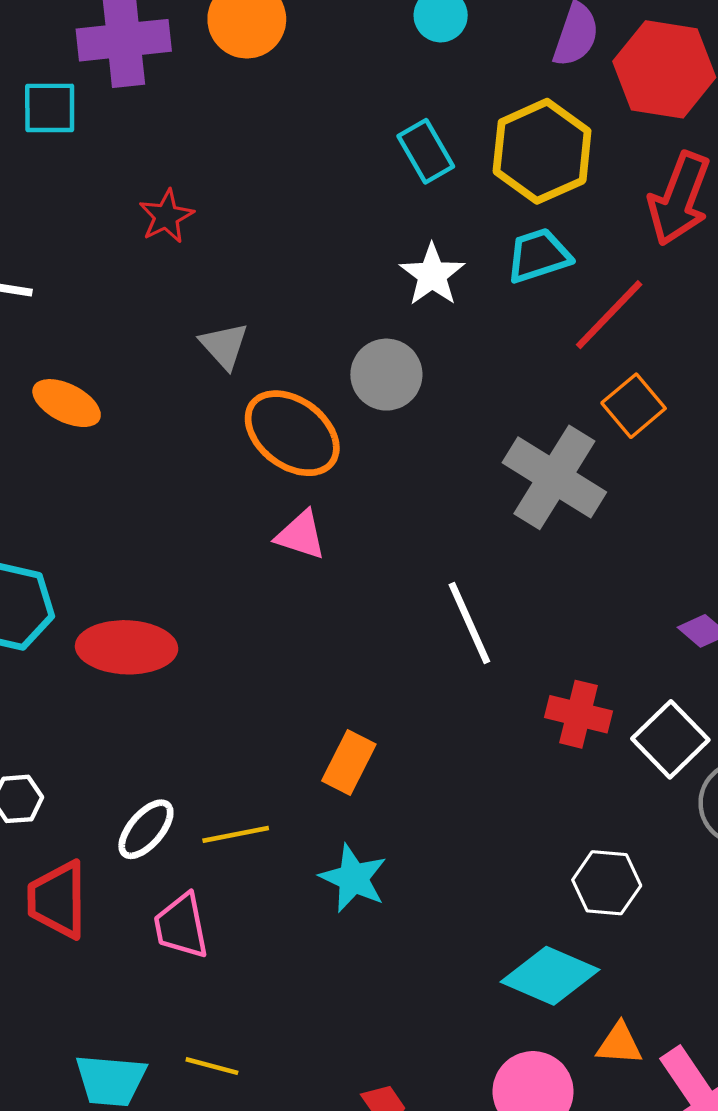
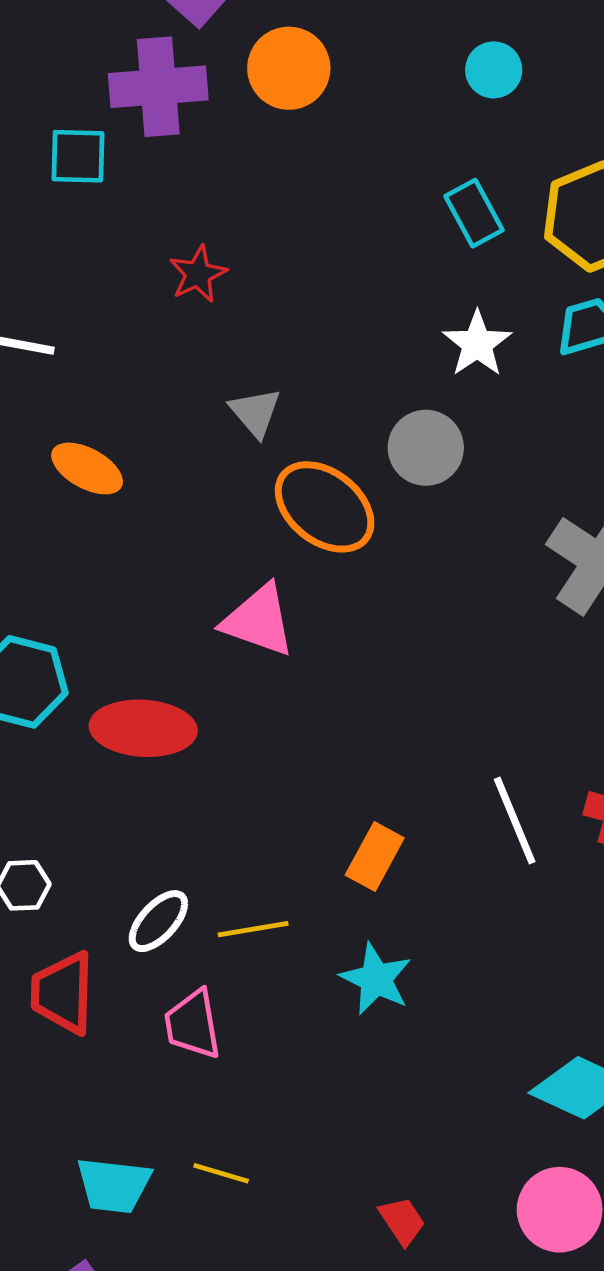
pink triangle: (301, 535) -> (259, 620), moved, size x1.4
white line: (469, 623) -> (515, 820), moved

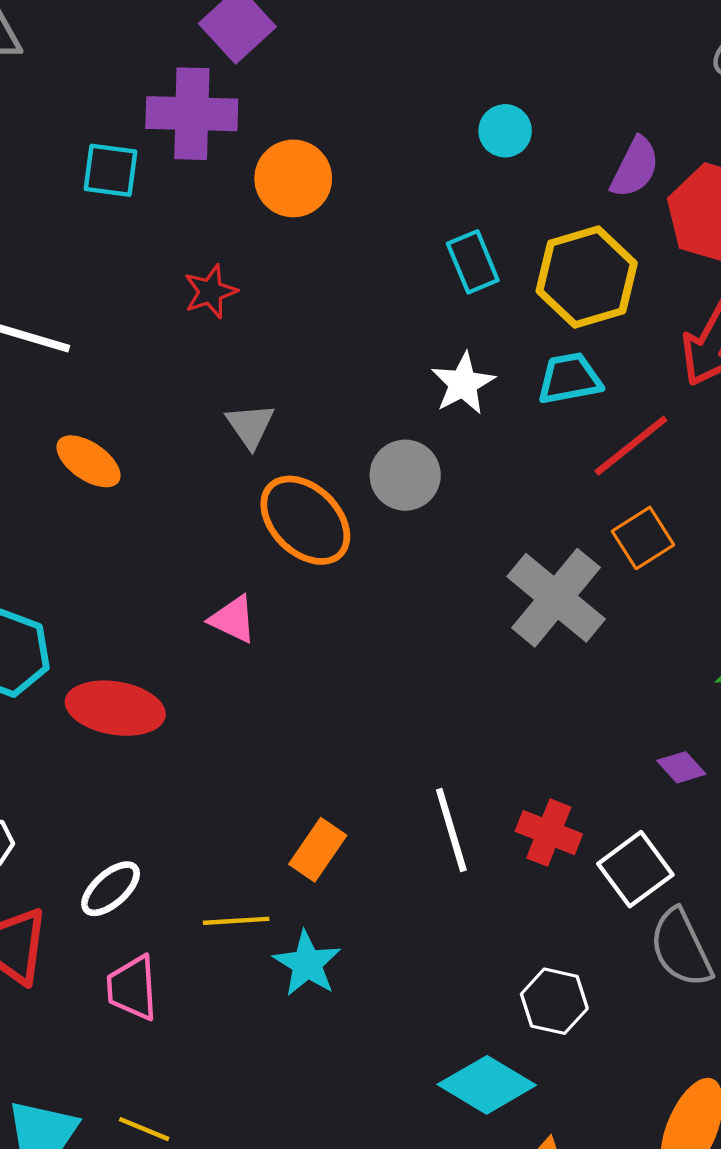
orange circle: (289, 68) -> (293, 178), moved
pink triangle: (259, 620) -> (233, 619), size x0.7
yellow line: (253, 929) -> (236, 921), moved

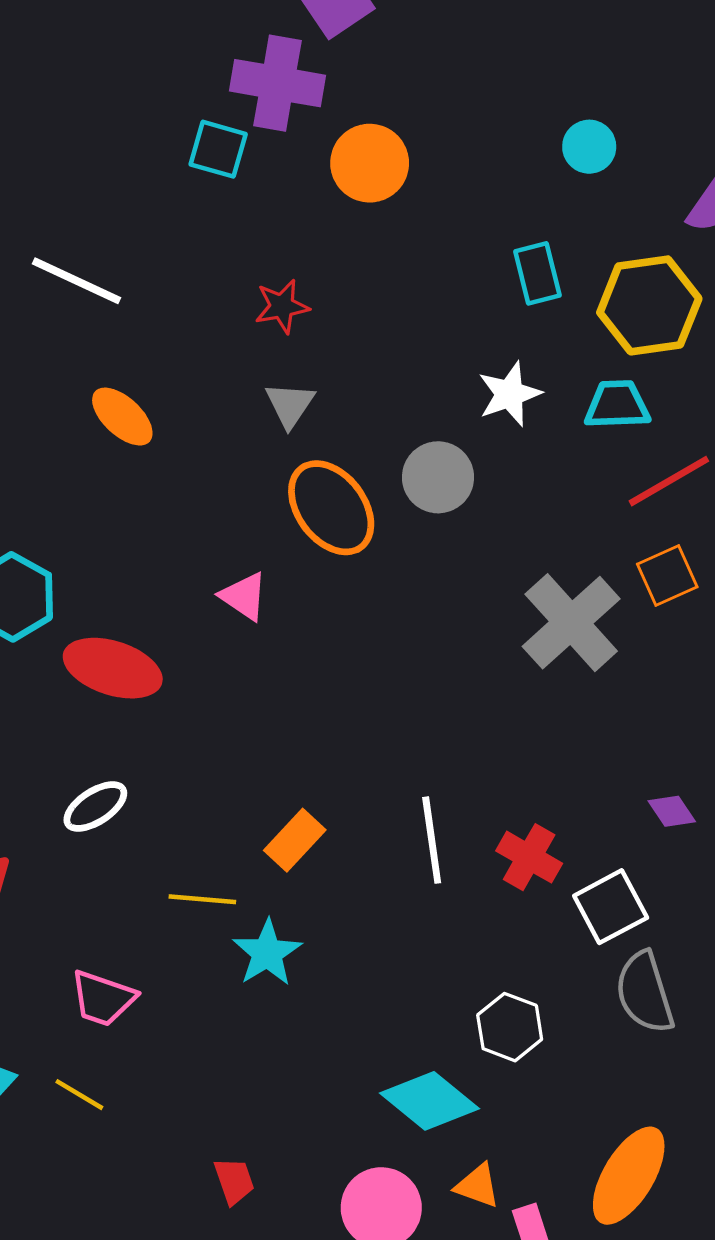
cyan square: (111, 170) -> (218, 149), moved
red star: (210, 292) -> (282, 306), moved
white ellipse: (111, 889) -> (95, 806), moved
pink trapezoid: (132, 988) -> (103, 998), moved, turned -76

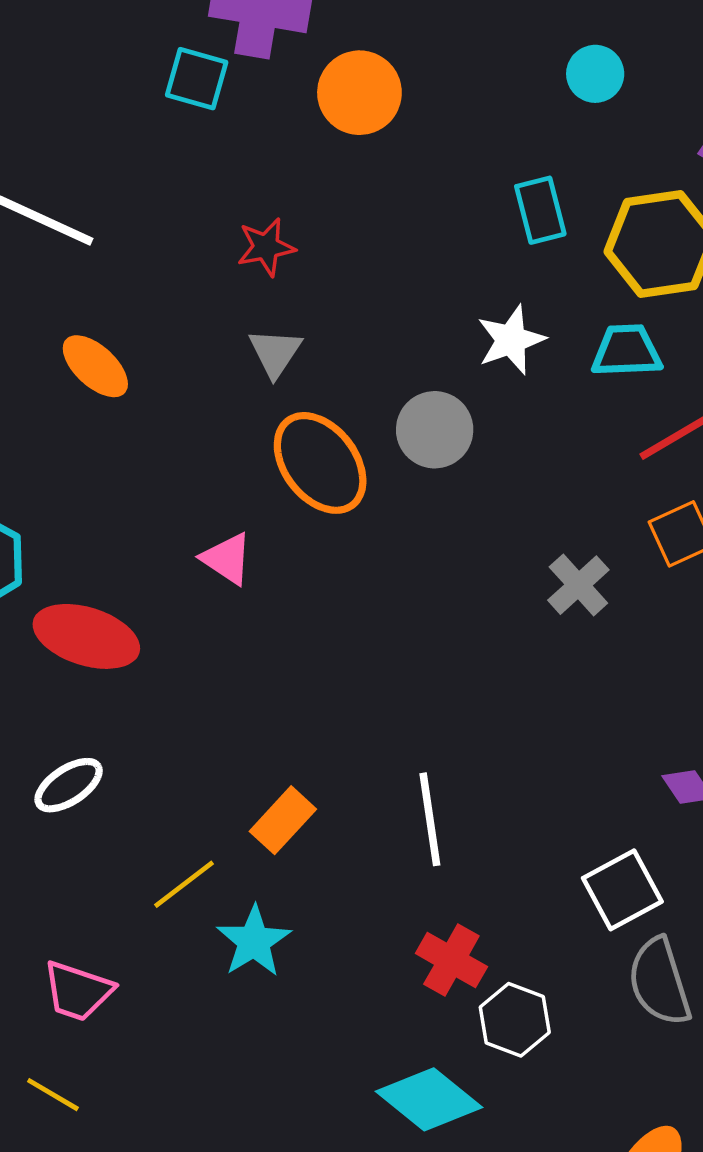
gray cross: (571, 623) -> (578, 585), size x0.6
red cross: (529, 857) -> (451, 960), moved
yellow line: (202, 899) -> (184, 884), turned -42

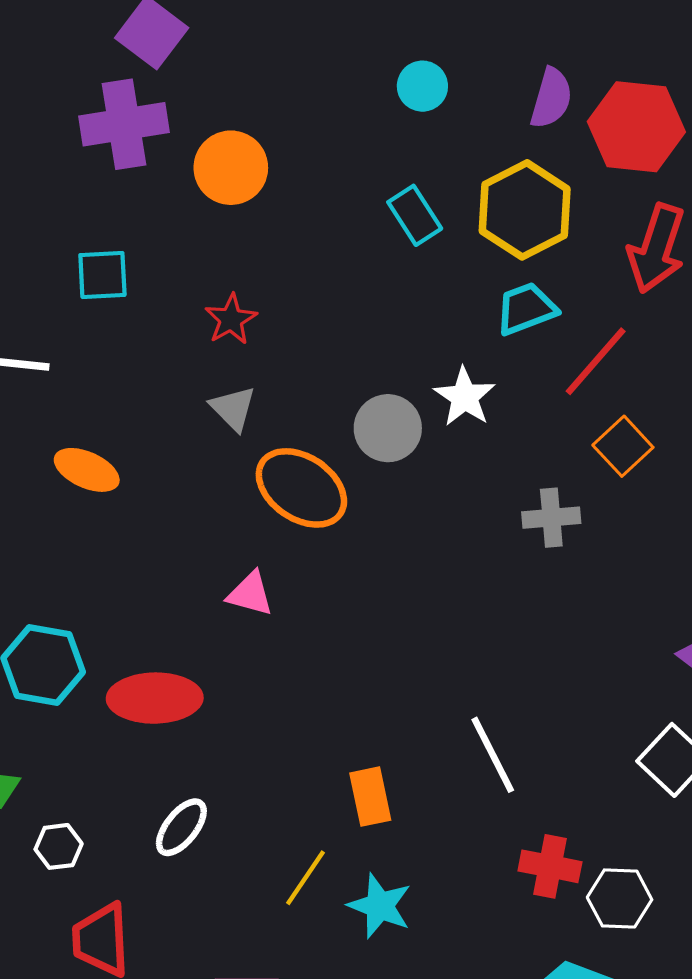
cyan square: (197, 79) -> (102, 275), moved
red star: (266, 247) -> (231, 319), moved
white star: (511, 340) -> (465, 397), moved
gray cross: (578, 585) -> (551, 518), turned -34
orange rectangle: (283, 820) -> (370, 797), turned -36

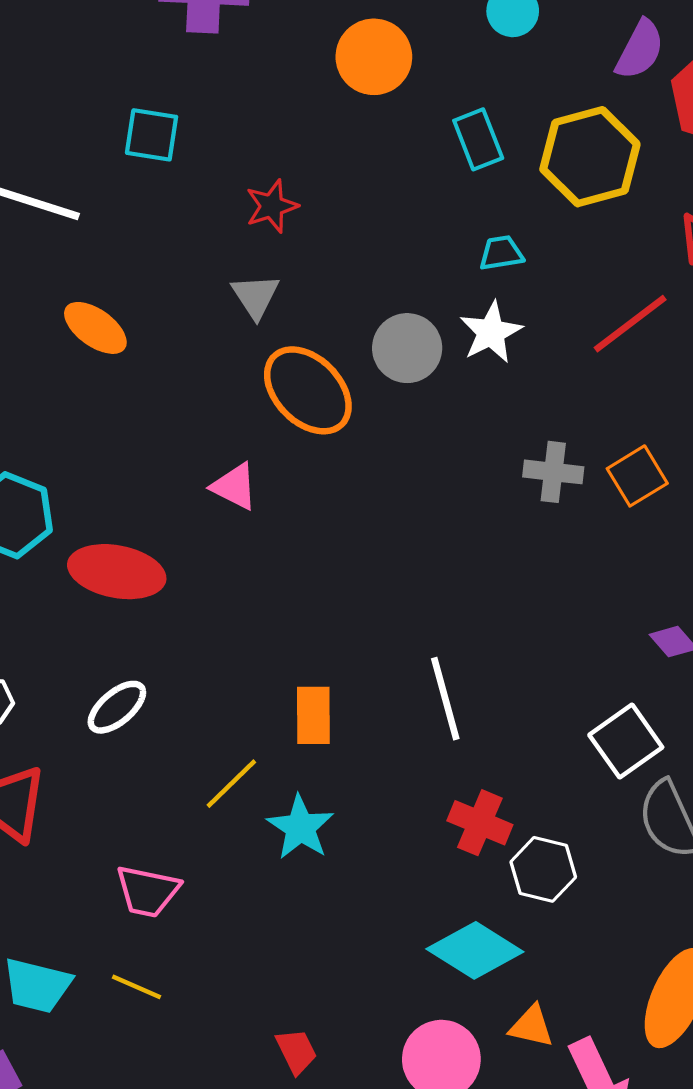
orange circle: (231, 168) -> (374, 57), moved
cyan trapezoid: (526, 309) -> (501, 253), moved, size x0.7
orange square: (623, 446) -> (637, 476), moved

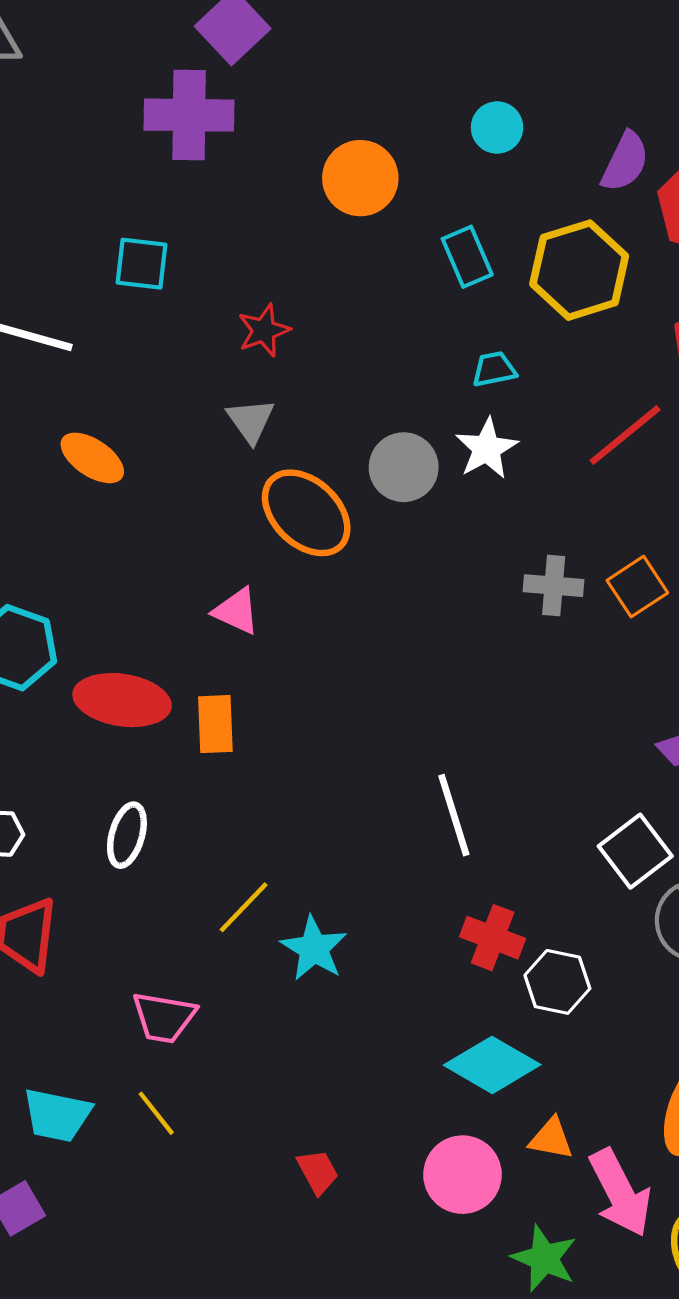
white ellipse: (117, 707) -> (127, 835), turned -32
orange rectangle: (313, 715) -> (215, 724), moved
yellow line: (137, 987) -> (156, 1113), turned 30

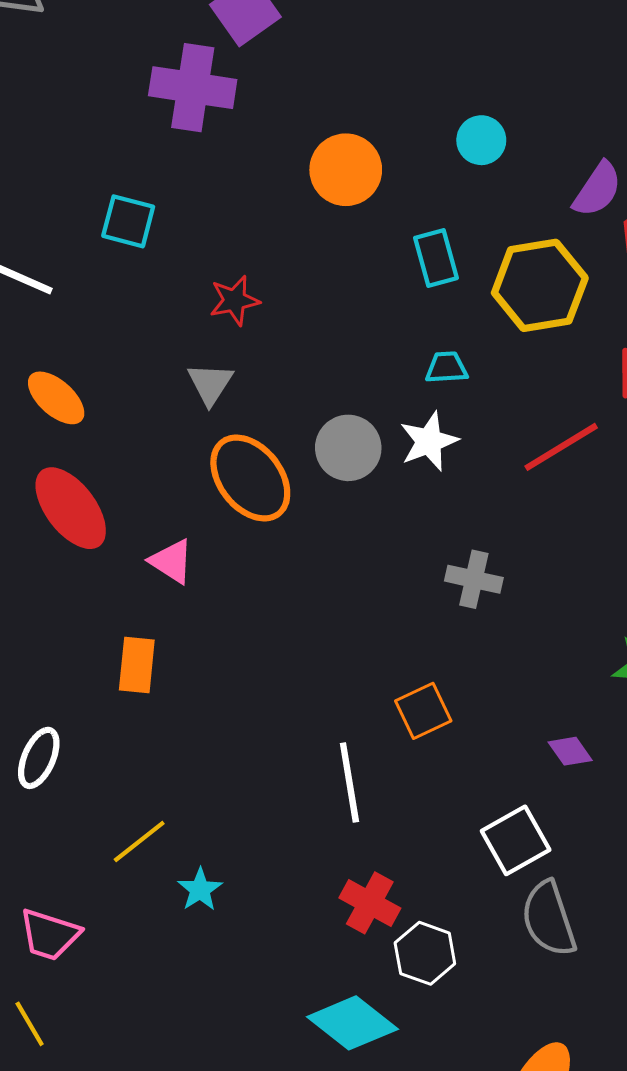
orange square: (637, 587) -> (423, 711), moved
red ellipse: (122, 700) -> (71, 508), moved, turned 36
cyan star: (314, 948) -> (200, 890), size x0.7

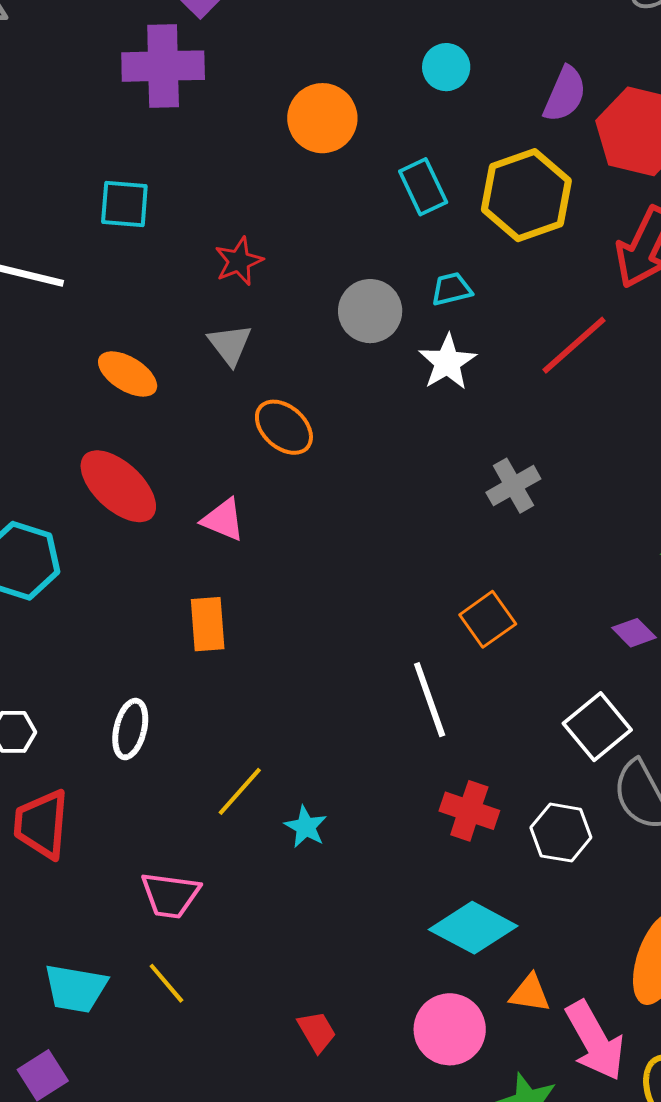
orange ellipse: (56, 398) -> (128, 374), moved
gray circle: (348, 448) -> (370, 311), moved
orange ellipse: (250, 478) -> (284, 427), size x0.7
gray cross: (474, 579) -> (513, 486), turned -32
white hexagon: (425, 953) -> (561, 833), moved

